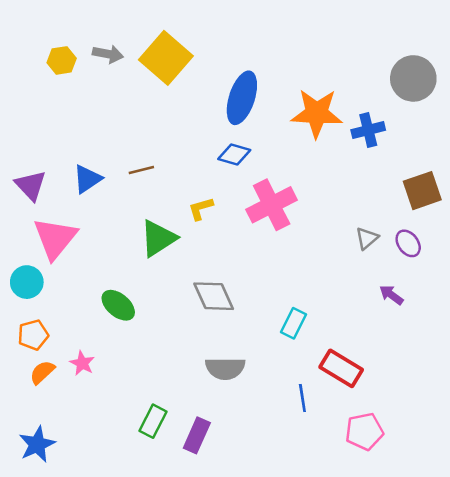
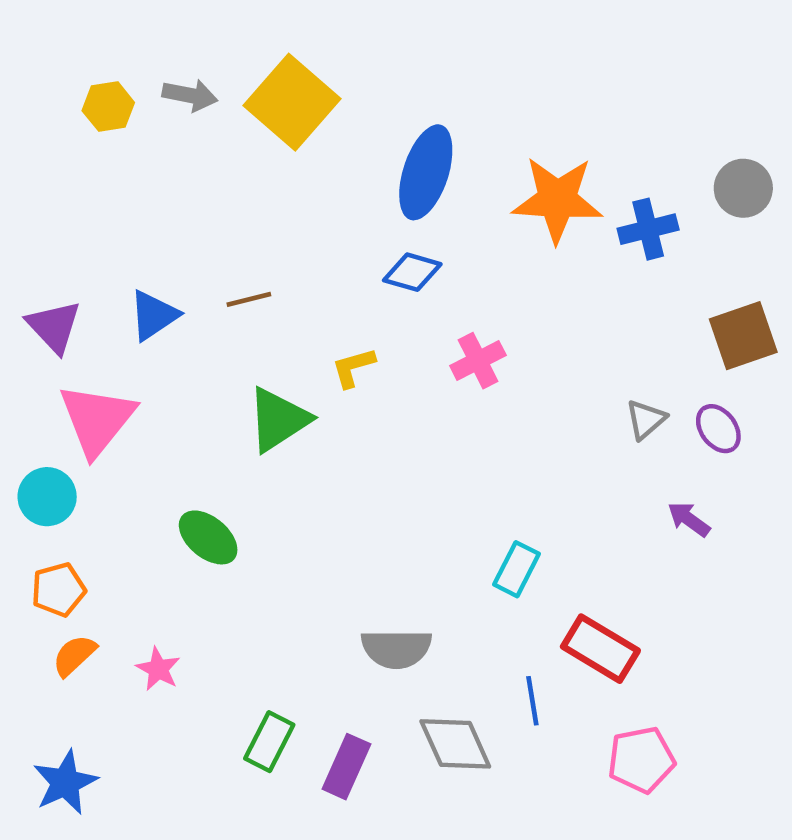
gray circle: (413, 78) -> (743, 188), moved, size x0.7
pink cross: (272, 205) -> (478, 361), size x0.6
gray diamond: (214, 296) -> (455, 744), moved
pink star: (82, 363) -> (158, 669), moved

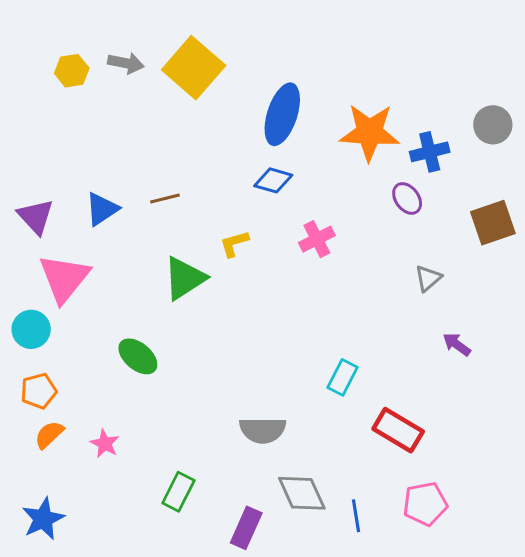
purple ellipse: (718, 429) -> (407, 198), moved
blue line: (532, 701) -> (356, 516), moved
purple rectangle: (346, 767) -> (246, 528), moved

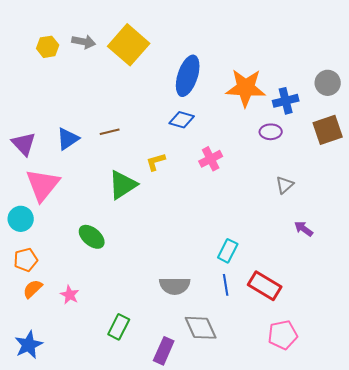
purple ellipse: (407, 198) -> (271, 132), turned -55
brown square: (493, 223) -> (328, 130), moved
blue line: (356, 516) -> (226, 285), moved

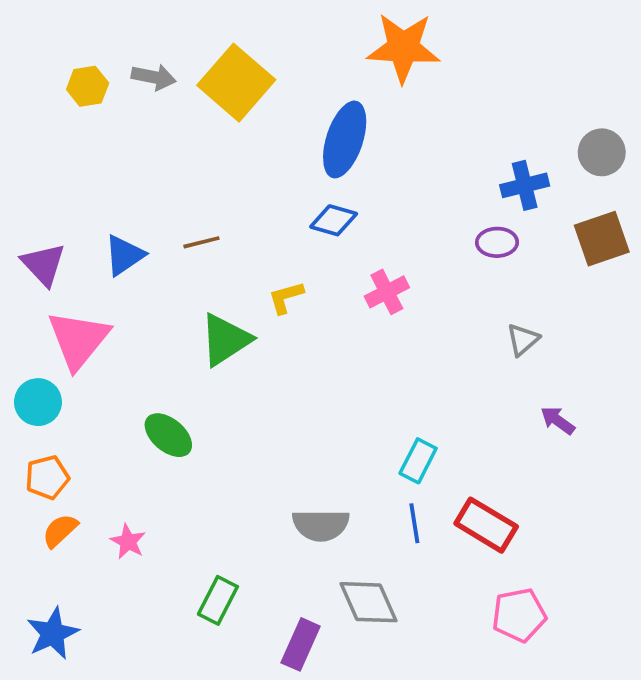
orange star: (246, 88) -> (403, 48), moved

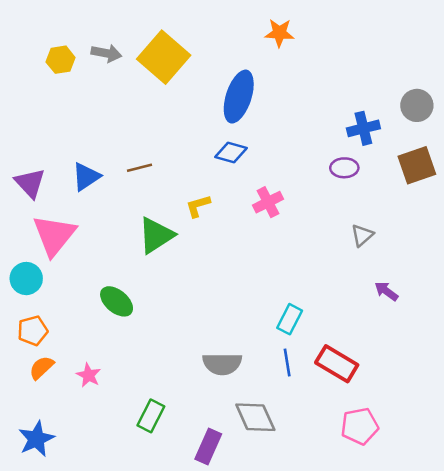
orange star: (403, 48) -> (279, 33), size x0.6

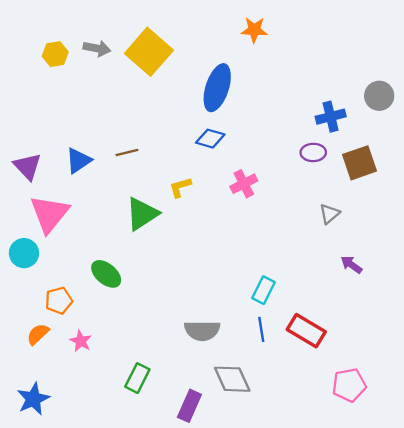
brown square: (417, 165) -> (360, 163), moved
orange pentagon: (33, 331) -> (59, 301), moved
pink pentagon: (360, 426) -> (349, 385), moved

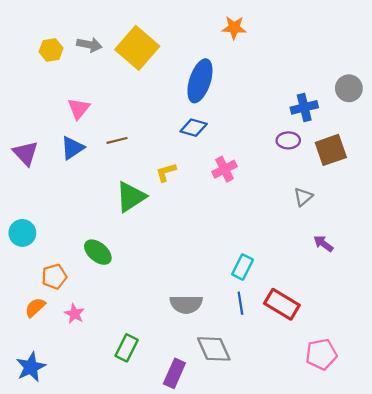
pink triangle: (49, 214) -> (79, 109), moved, size x0.6

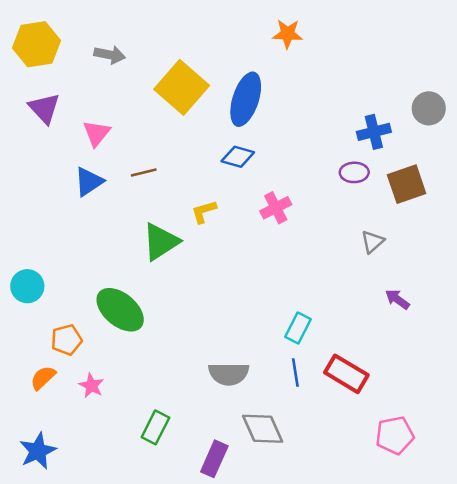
yellow square: (137, 48) -> (182, 87), moved
yellow hexagon: (51, 50) -> (36, 44), moved, size x1.6
purple triangle: (26, 153) -> (44, 108), moved
green ellipse: (98, 252) -> (120, 310), size x1.4

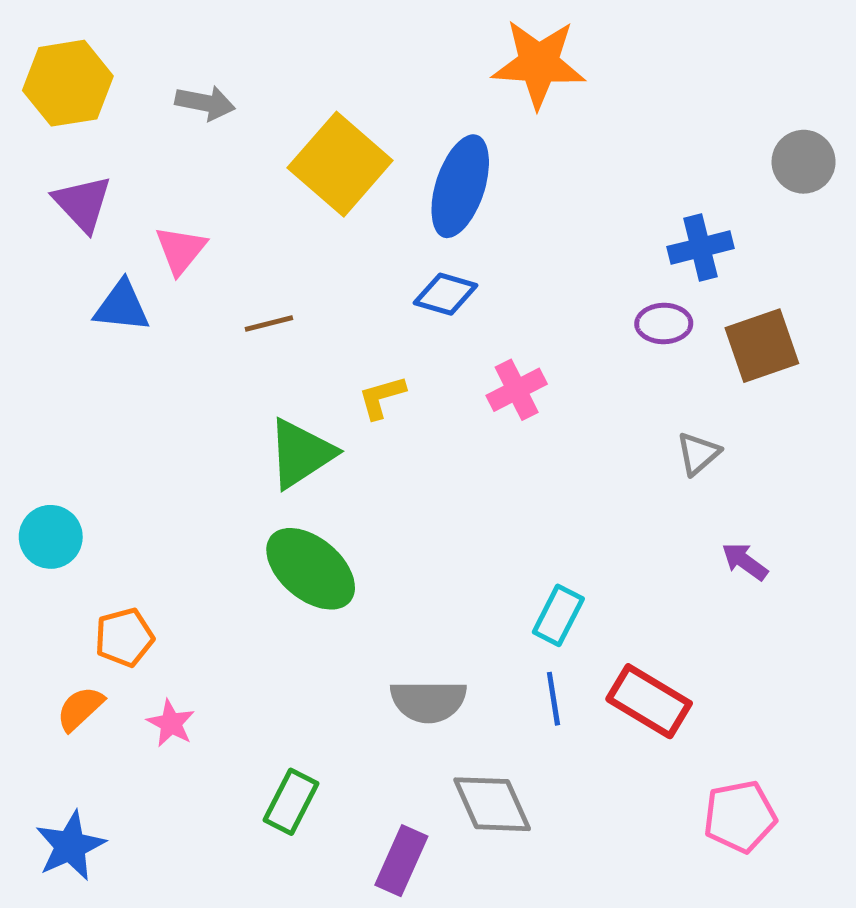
orange star: (288, 34) -> (539, 64), size x1.6
gray circle: (429, 108) -> (804, 162), moved
blue triangle: (89, 182) -> (122, 306), moved, turned 40
green ellipse: (120, 310) -> (311, 569), moved

